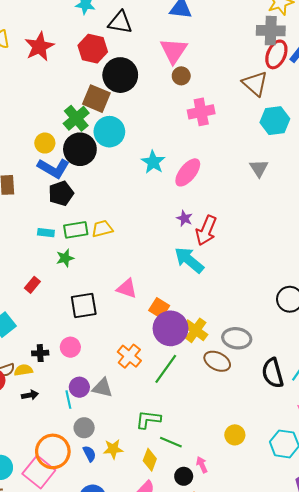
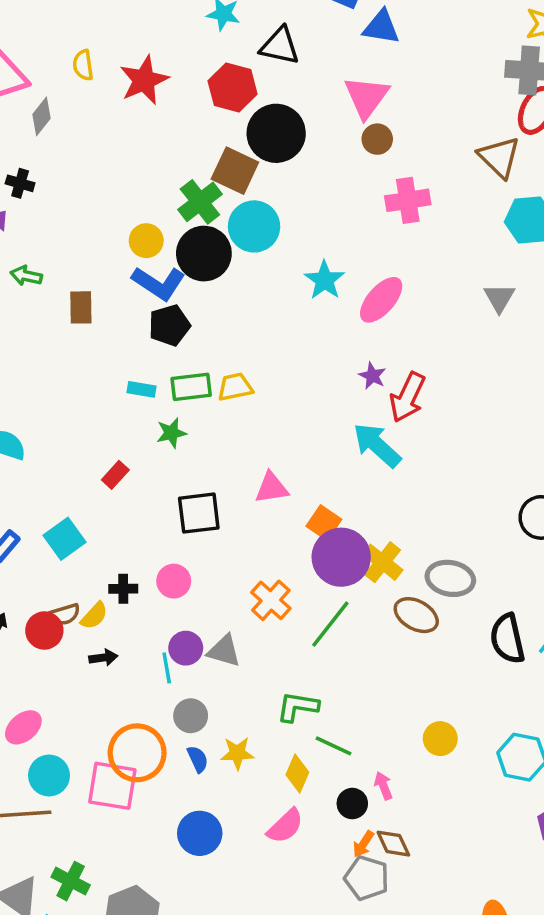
pink triangle: (127, 288) -> (271, 488), turned -30
yellow semicircle: (23, 370) -> (94, 616), turned 138
pink square: (39, 472) -> (112, 786), turned -32

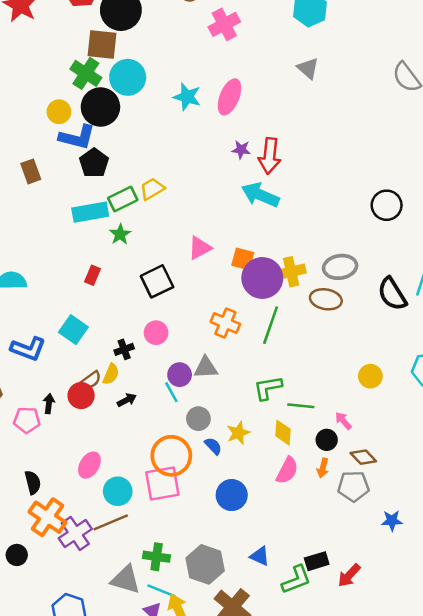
cyan rectangle: (141, 389) -> (90, 212), size x1.8
yellow cross: (383, 562) -> (291, 272), turned -32
orange arrow: (363, 844) -> (323, 468), moved

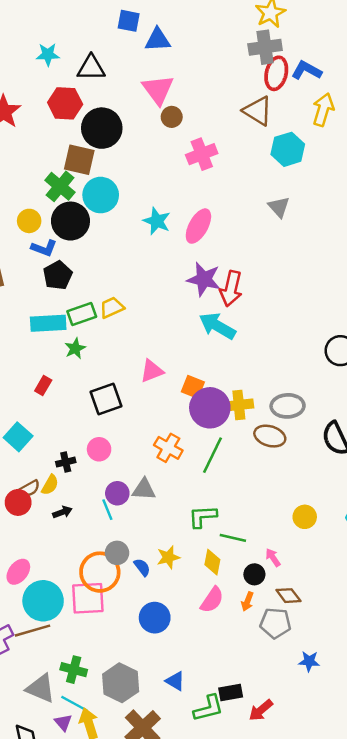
blue L-shape: (77, 137) -> (44, 248), size x0.7
purple star: (241, 150) -> (204, 279), size x1.8
gray circle: (198, 419) -> (117, 553), moved
cyan circle: (118, 491) -> (43, 601), size x1.4

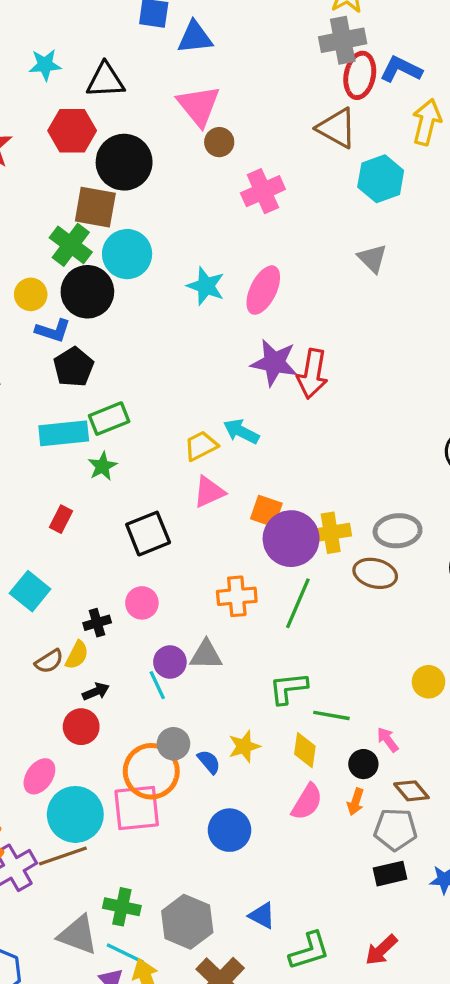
yellow trapezoid: (112, 307) -> (201, 446), moved
cyan arrow: (217, 326) -> (241, 432), moved, size x0.7
orange cross: (168, 448) -> (237, 596), turned -32
red circle: (18, 502) -> (81, 727), moved
black rectangle: (231, 692) -> (390, 874), moved

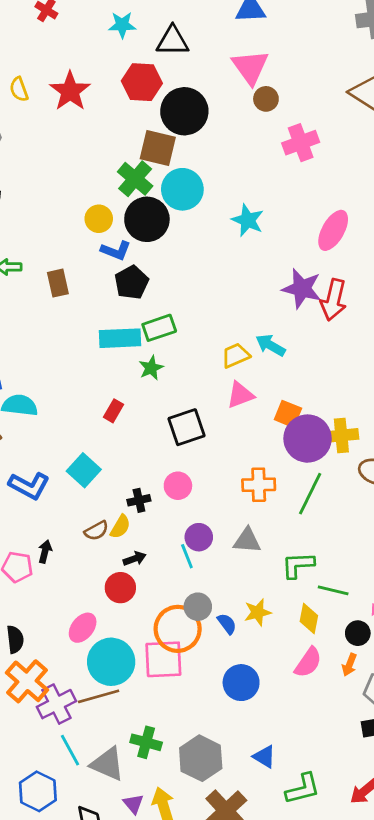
pink ellipse: (263, 290) -> (333, 230), moved
gray triangle: (206, 655) -> (247, 541), moved
cyan line: (125, 953) -> (70, 750), moved, turned 32

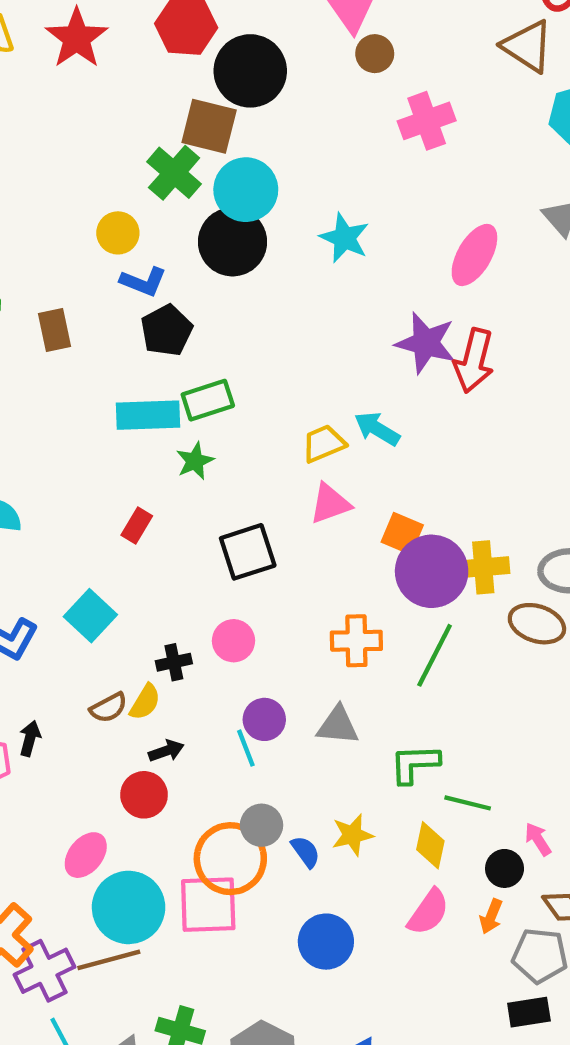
black circle: (147, 219) -> (233, 242), moved

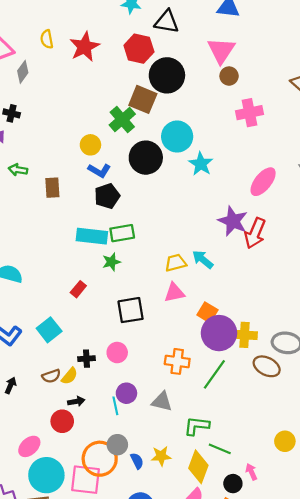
cyan circle: (246, 190) -> (177, 137), moved
yellow diamond: (430, 845) -> (198, 467), size x1.4

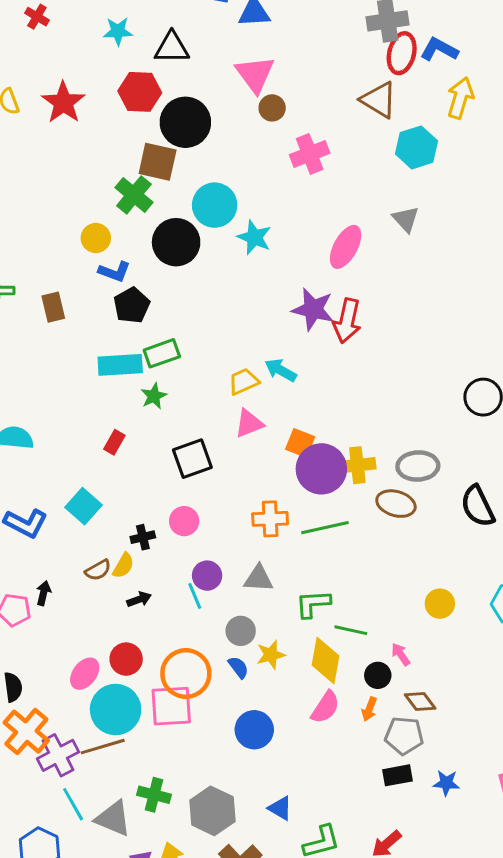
green line: (214, 374) -> (325, 528), turned 52
red circle: (62, 421) -> (126, 659), moved
gray circle: (117, 445) -> (241, 631), moved

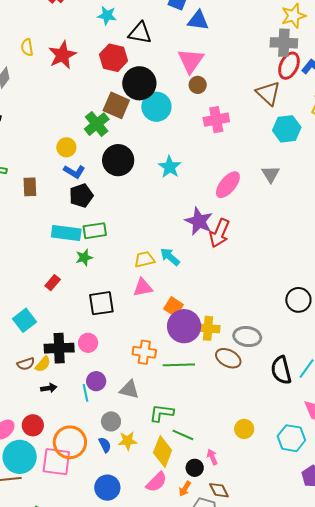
cyan circle: (215, 205) -> (156, 107), moved
black cross: (143, 537) -> (59, 348), size x1.8

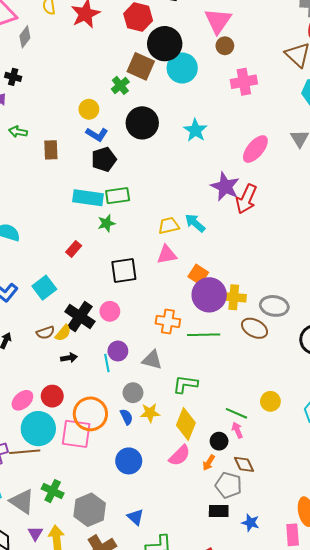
green cross: (97, 124) -> (120, 85), size x0.7
black cross: (59, 348) -> (80, 317), turned 36
green line: (183, 435) -> (236, 413), moved

